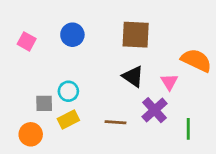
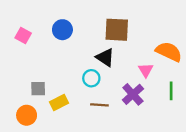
black triangle: (133, 76) -> (105, 57), moved
cyan circle: (68, 91) -> (91, 78), moved
green line: (188, 129) -> (171, 91), moved

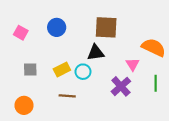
black triangle: (105, 57) -> (96, 53), turned -42
gray square: (38, 89) -> (30, 70), moved
yellow rectangle: (59, 103) -> (62, 70), moved
brown line: (99, 105) -> (67, 96), moved

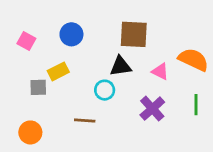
pink triangle: (133, 64) -> (160, 71), moved, turned -32
yellow rectangle: (62, 70) -> (58, 71), moved

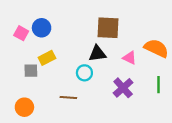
blue circle: (71, 34) -> (42, 28), moved

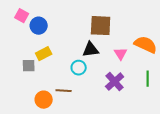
pink square: (21, 33) -> (22, 16), moved
pink triangle: (129, 58) -> (121, 54), turned 32
orange circle: (24, 107) -> (44, 100), moved

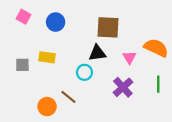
blue circle: (39, 26) -> (56, 22), moved
yellow rectangle: (44, 54) -> (47, 57), turned 35
gray square: (29, 66) -> (22, 65), moved
brown line: (64, 91) -> (68, 97), turned 35

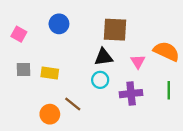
pink square: (23, 17) -> (19, 34), moved
yellow rectangle: (47, 57) -> (50, 73), moved
cyan circle: (84, 72) -> (100, 80), moved
purple cross: (123, 87) -> (131, 94), turned 36

